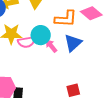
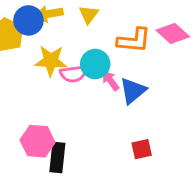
blue triangle: (73, 43) -> (133, 91), moved

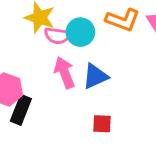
pink arrow: (111, 81) -> (65, 73), moved, size x1.5
blue triangle: (133, 91) -> (95, 76), moved

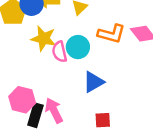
pink semicircle: (57, 36) -> (59, 52), turned 75
pink arrow: (65, 73) -> (54, 111), moved

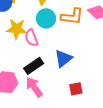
cyan circle: (78, 47) -> (46, 18), moved
black rectangle: (35, 115) -> (34, 66), moved, turned 48

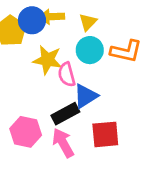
blue triangle: (63, 59) -> (86, 96), moved
red square: (76, 89) -> (105, 134), moved, size x1.5

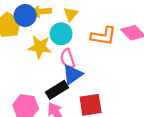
cyan circle: (90, 50) -> (61, 34), moved
pink semicircle: (67, 74) -> (68, 59), moved

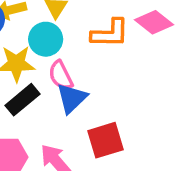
black rectangle: (57, 90) -> (23, 100), moved

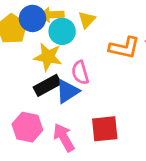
cyan circle: (46, 39) -> (62, 31), moved
blue triangle: (72, 98) -> (68, 91), moved

